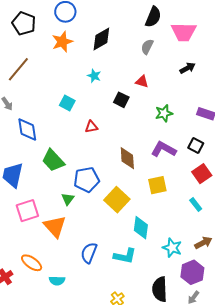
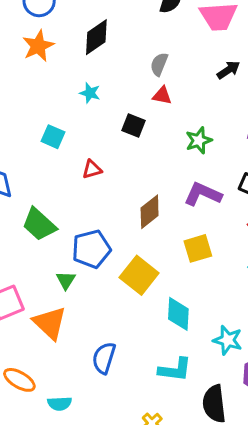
gray semicircle: (147, 47) -> (159, 64), moved
brown diamond: (127, 158) -> (150, 212), turned 60
cyan L-shape: (125, 256) -> (175, 370), moved

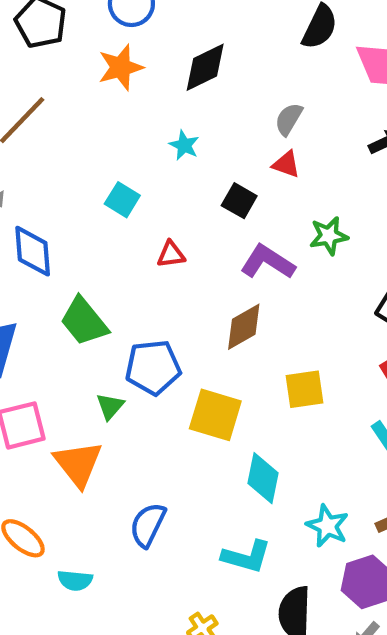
purple L-shape: (203, 194) -> (268, 262), moved
yellow square: (139, 275) -> (215, 415), turned -30

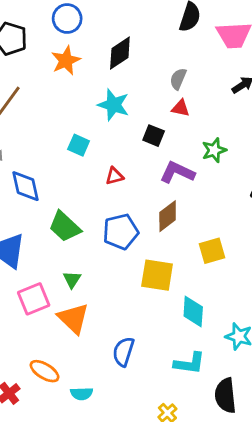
cyan star: (184, 145) -> (113, 105), size x1.6
blue pentagon: (153, 367) -> (121, 232), moved
green triangle: (110, 406) -> (72, 279), moved

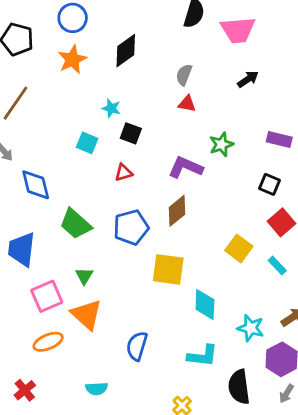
cyan star: (113, 105) -> (111, 108), moved, size x0.6
black square: (154, 136) -> (131, 133), moved
yellow square: (212, 251) -> (239, 248), moved, turned -36
orange ellipse: (45, 371) -> (48, 342), moved, turned -52

